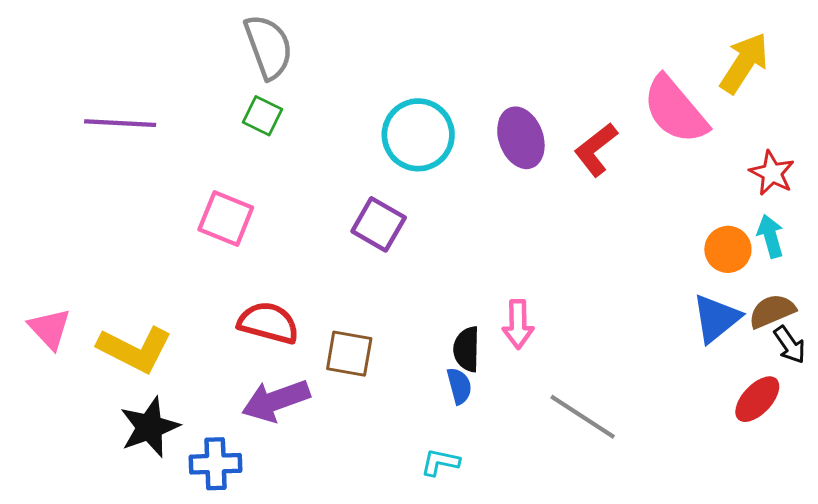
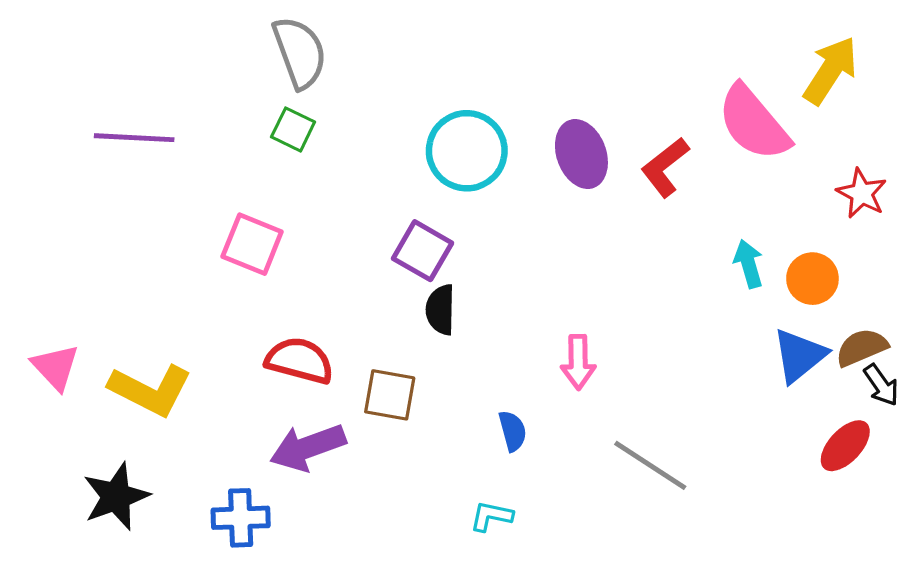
cyan arrow: (771, 236) -> (749, 264), moved
black semicircle: (467, 349) -> (441, 310), moved
black star: (149, 427) -> (116, 497), moved

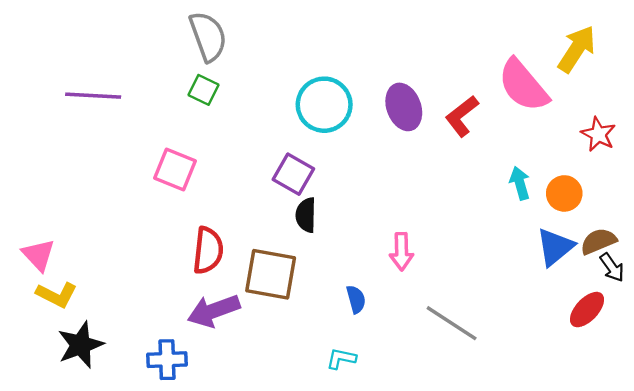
red semicircle: (300, 360) -> (208, 250), turned 81
yellow L-shape: (150, 390) -> (57, 295), moved, size x0.7
brown square: (390, 395) -> (271, 274), size x1.4

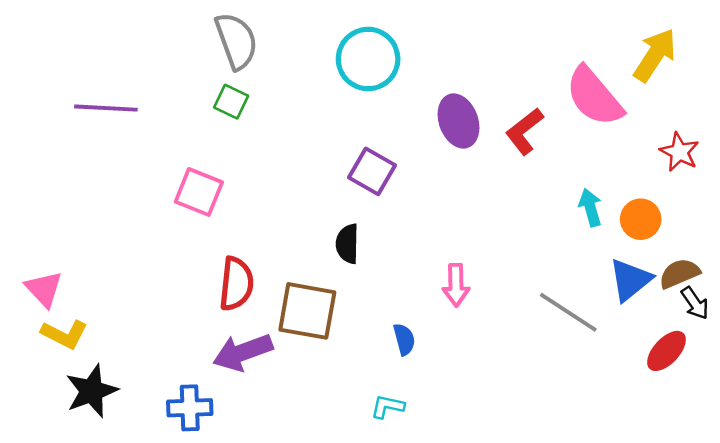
cyan circle: (324, 105) -> (368, 59), moved
purple square: (293, 174) -> (372, 171), moved
gray line: (452, 323) -> (568, 312), moved

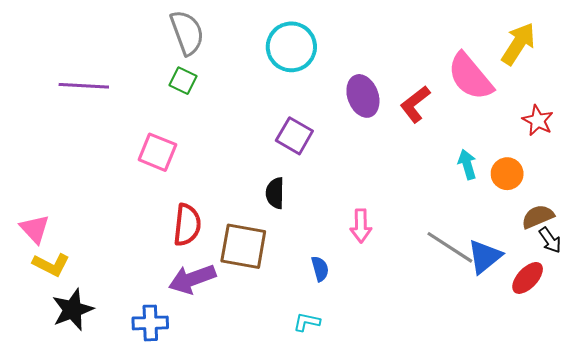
blue triangle: (630, 280) -> (485, 256), moved

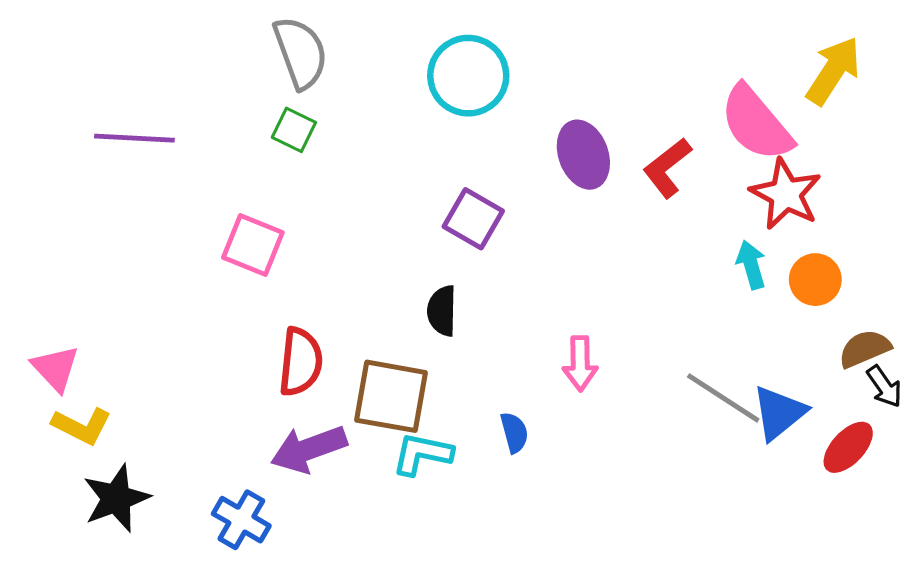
red star: (538, 121) -> (786, 194), moved, size x1.4
cyan L-shape: (307, 322) -> (422, 454), moved, size x1.4
blue cross: (150, 323) -> (241, 520), turned 32

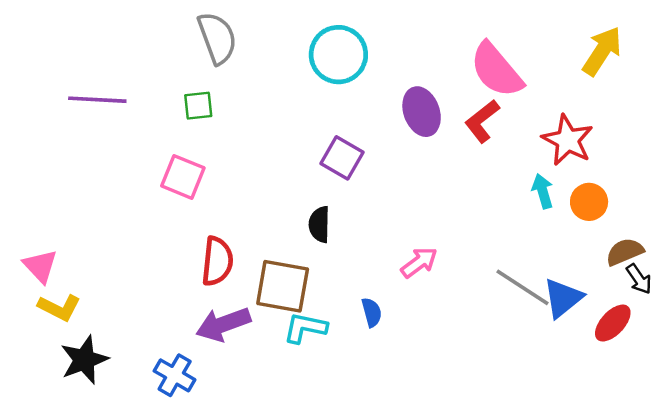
pink semicircle: (756, 123) -> (496, 70), moved
green square: (294, 130) -> (198, 106), moved, turned -32
pink arrow: (580, 363) -> (419, 262), turned -126

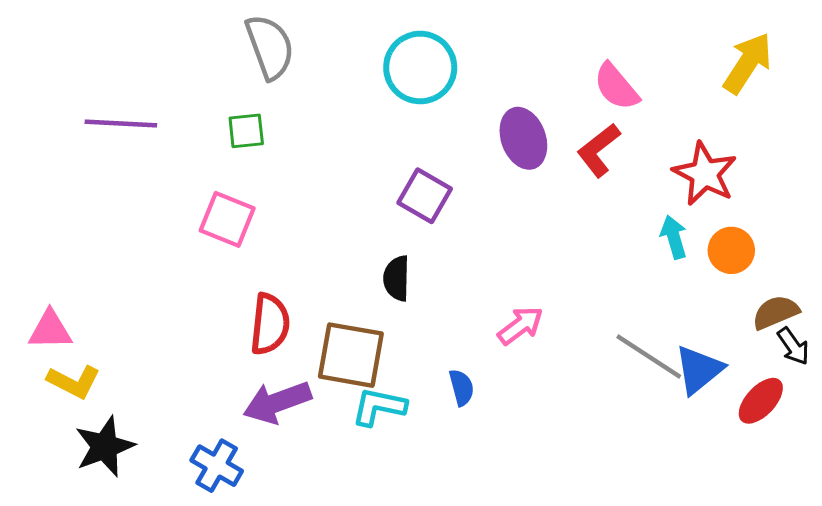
pink semicircle: (496, 70) -> (616, 87), size x0.7
pink triangle: (40, 266) -> (50, 330), turned -48

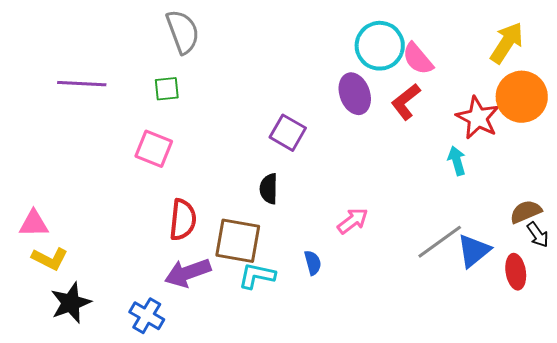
cyan circle: (420, 68) -> (380, 46), moved
orange circle: (731, 250) -> (522, 97), moved, size x1.6
gray line: (649, 357) -> (440, 242), turned -69
red ellipse: (761, 401) -> (516, 272), turned -52

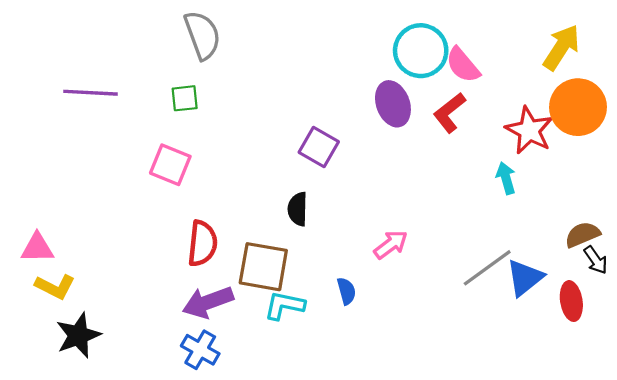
blue cross: (147, 316) -> (200, 350), moved

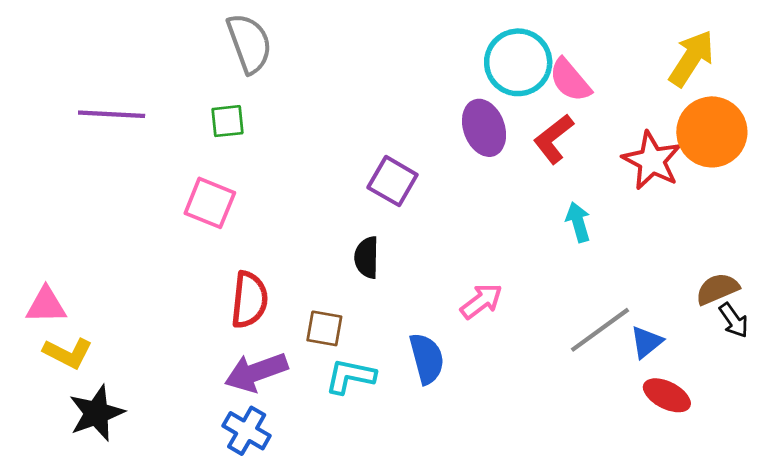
cyan arrow: (506, 178) -> (578, 222), moved
brown square: (263, 267) -> (324, 328), size x0.6
blue triangle: (525, 278) -> (646, 342), size x0.7
blue semicircle: (346, 291) -> (427, 358), size x1.5
red ellipse: (571, 301) -> (667, 395), moved, turned -54

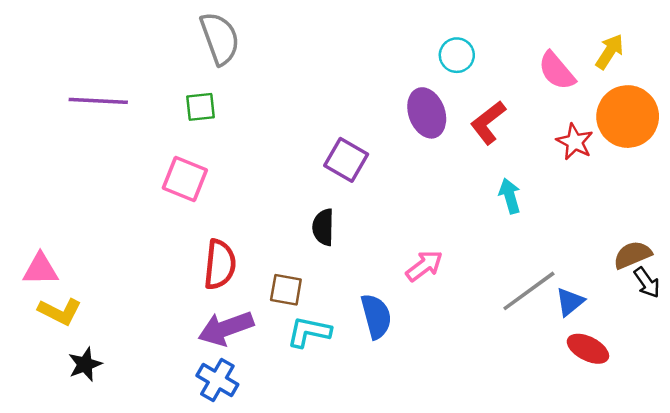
yellow arrow: (691, 58) -> (610, 52), size x0.7
cyan circle: (518, 62) -> (457, 55), size x0.6
pink semicircle: (570, 80) -> (557, 71), moved
red star: (652, 161) -> (575, 142), size x0.7
black star: (97, 413) -> (85, 364), size x0.7

